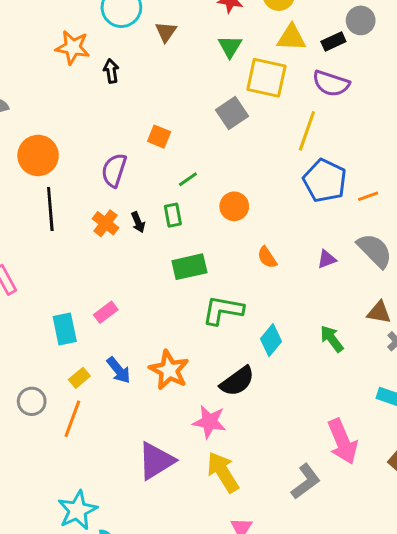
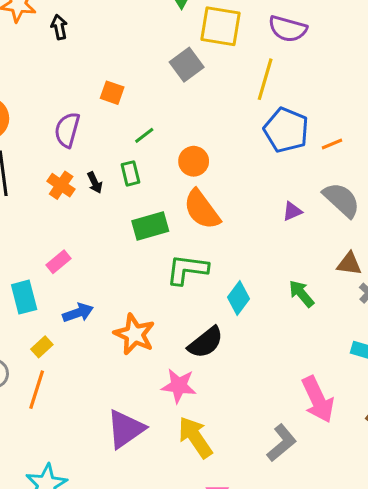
orange semicircle: (267, 257) -> (202, 210), moved, size x1.8
pink rectangle: (106, 312) -> (58, 262), moved
blue arrow: (119, 370) -> (78, 313), moved, turned -68

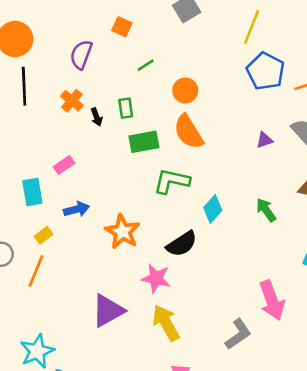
green rectangle: (130, 173) -> (126, 108), moved
black arrow: (95, 183) -> (97, 117), moved

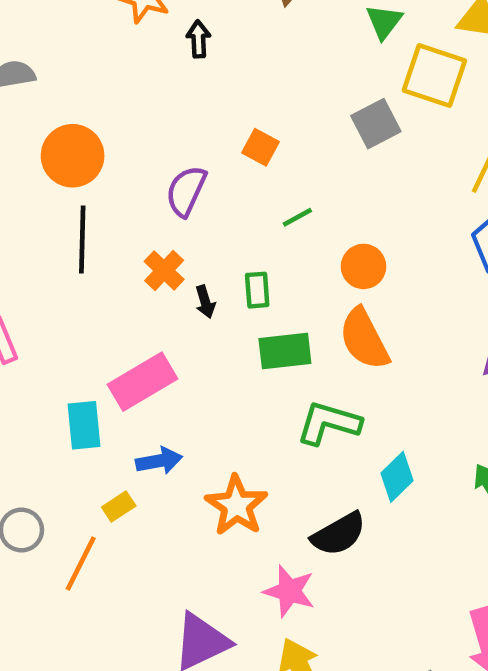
pink rectangle: (64, 165) -> (142, 382), size x1.8
yellow rectangle: (44, 235) -> (119, 506), moved

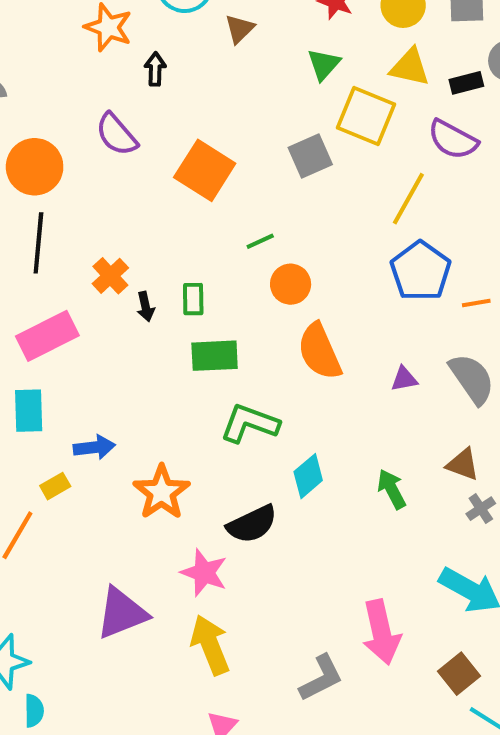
orange square: (261, 147) -> (205, 170), size x1.8
purple semicircle: (186, 191) -> (116, 135), moved, turned -69
green line: (297, 217) -> (260, 241), moved
orange semicircle: (364, 339) -> (320, 351), moved
pink rectangle: (142, 382) -> (47, 336), moved

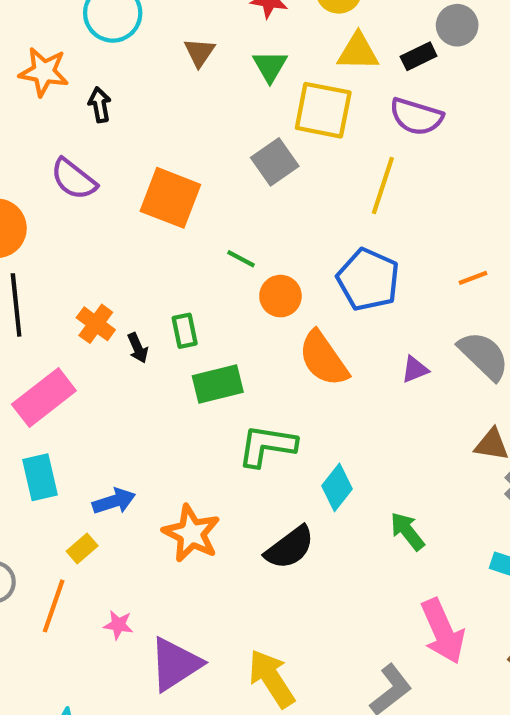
brown triangle: (240, 29) -> (200, 52), moved
green line: (260, 241) -> (241, 259), turned 64
blue pentagon: (421, 271) -> (368, 280), moved
green arrow: (392, 489) -> (407, 531), moved
pink star: (204, 573) -> (118, 625), moved, size x0.6

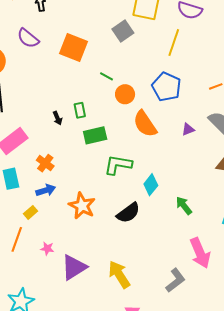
orange cross: (96, 324) -> (45, 163), moved

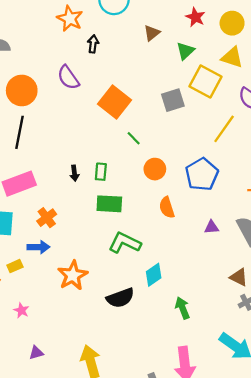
green line: (107, 76) -> (134, 138), moved
orange semicircle: (145, 124) -> (167, 207), size x0.7
purple triangle: (74, 267) -> (36, 353), moved, size x0.5

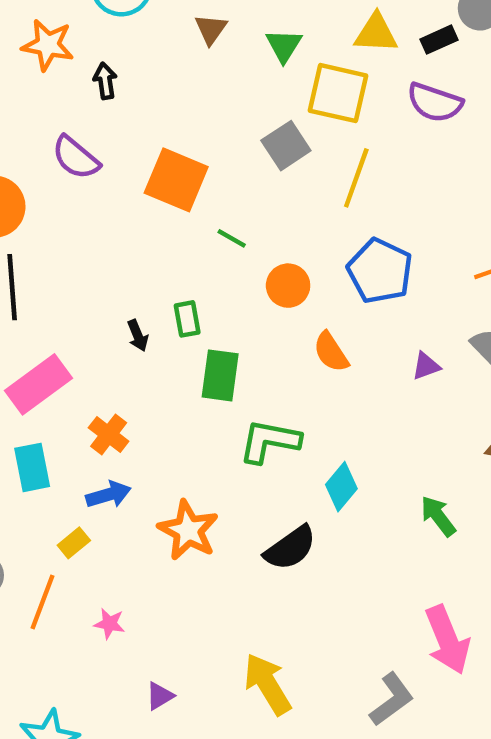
yellow line: (224, 129) -> (356, 178), moved
green rectangle: (109, 204) -> (220, 375), turned -70
green arrow: (182, 308) -> (438, 516), moved

